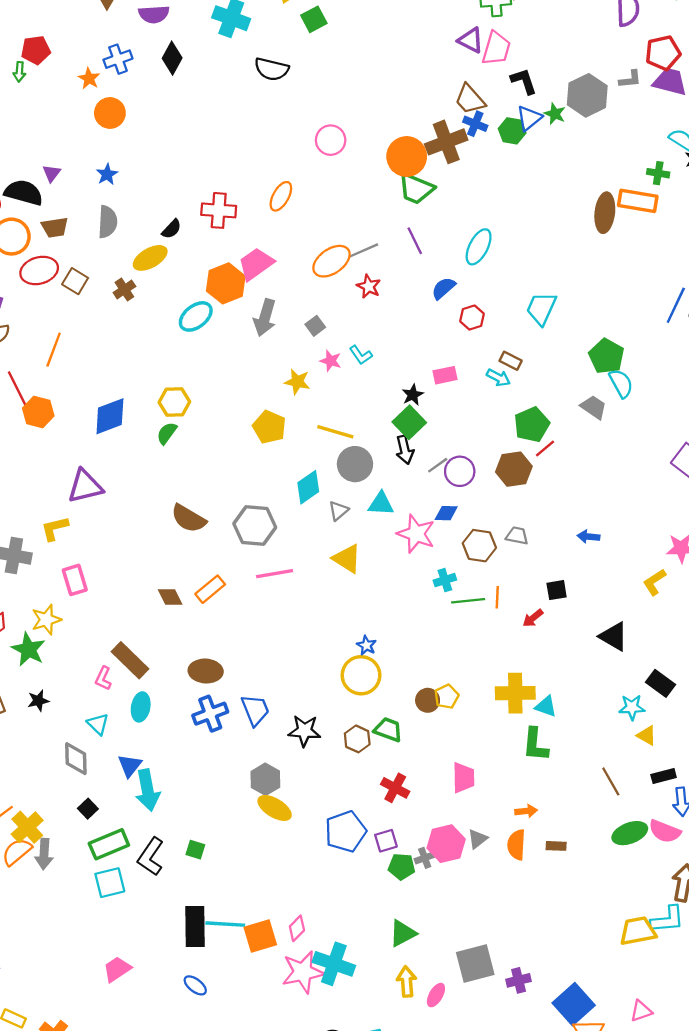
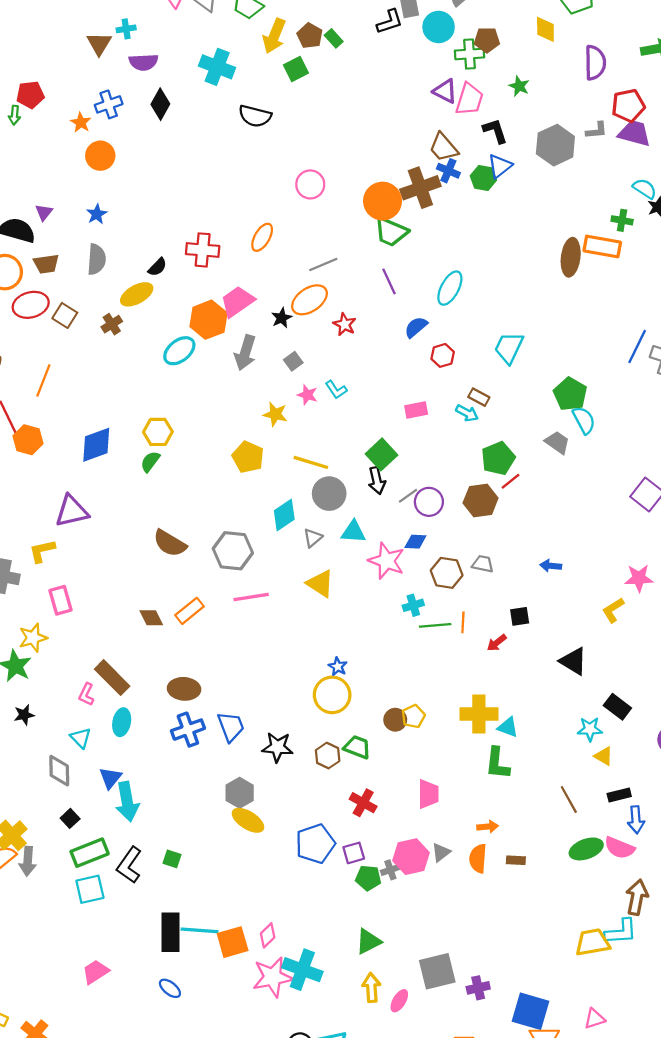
green star: (555, 114) -> (519, 86), moved
gray line: (363, 251) -> (323, 264), moved
black star: (413, 395) -> (282, 318), moved
blue square: (574, 1004) -> (530, 1011), turned -33

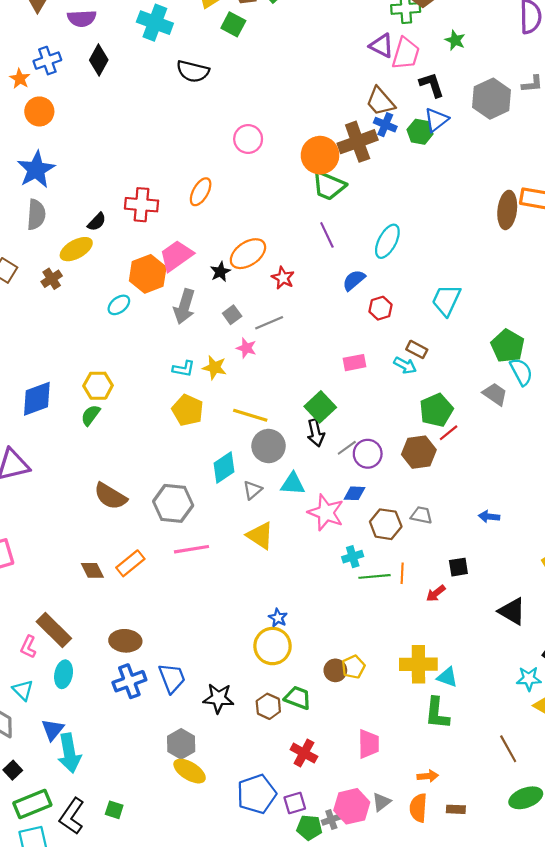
green square: (296, 69) -> (233, 24), turned -35
blue star: (97, 214) -> (36, 170), size x1.8
gray line: (323, 264) -> (269, 323), moved
cyan ellipse: (179, 351) -> (119, 305), size x0.7
cyan L-shape: (336, 390) -> (184, 369), moved, turned -45

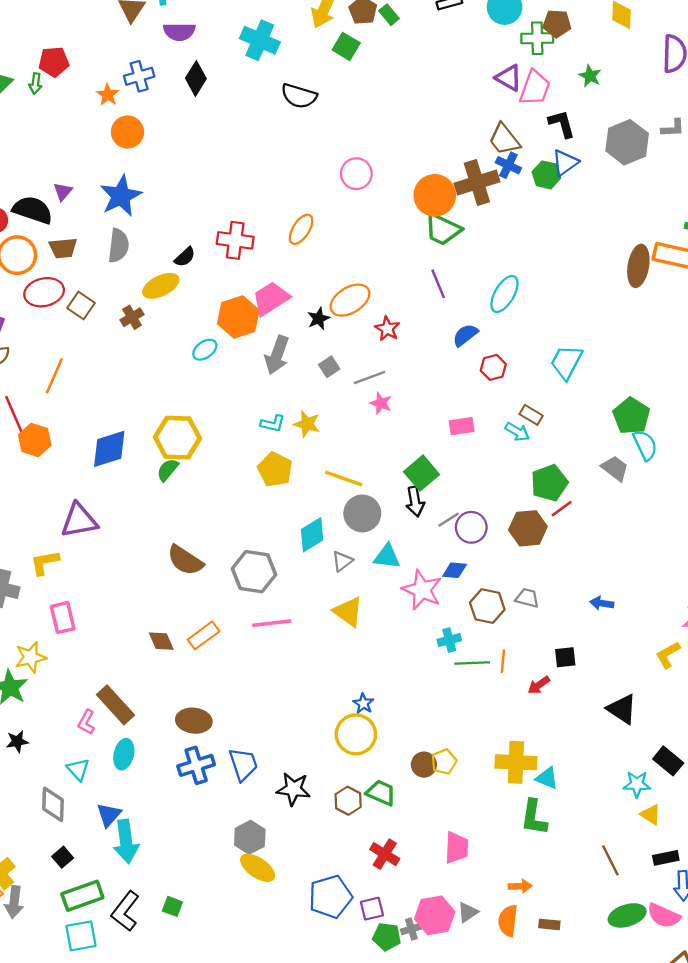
pink star: (246, 348) -> (381, 403), moved
yellow hexagon: (98, 386) -> (177, 438), size x1.4

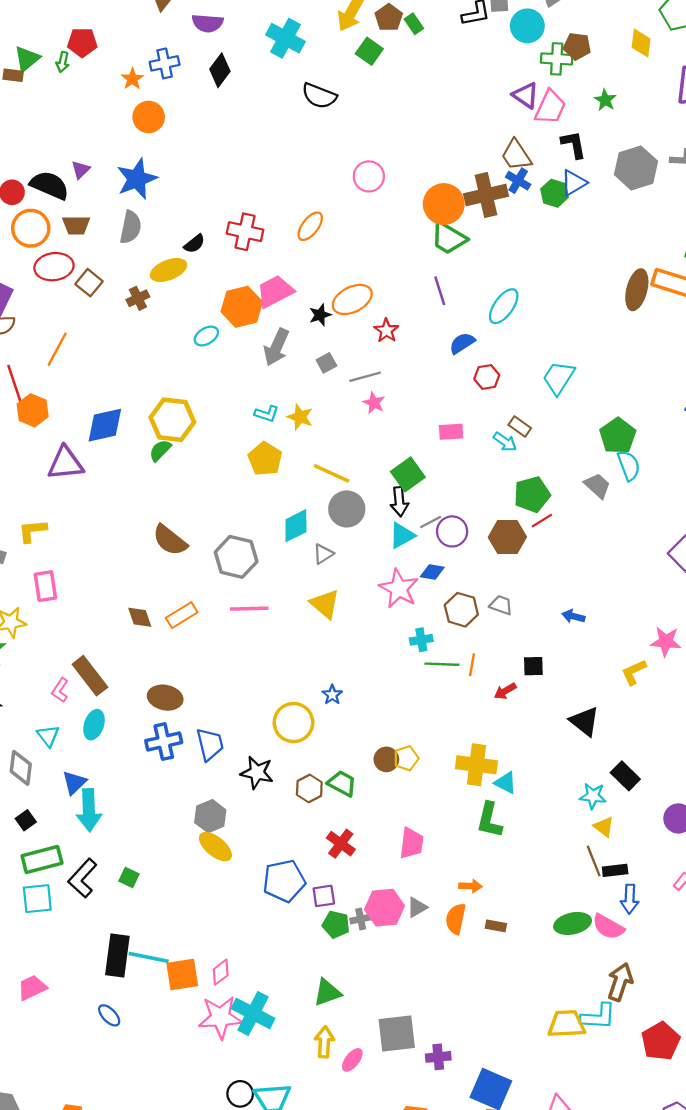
purple triangle: (79, 520) -> (65, 463), moved
cyan triangle: (387, 557) -> (402, 535), moved, turned -40
yellow circle: (356, 734) -> (294, 723), moved
brown line: (610, 860) -> (594, 861), moved

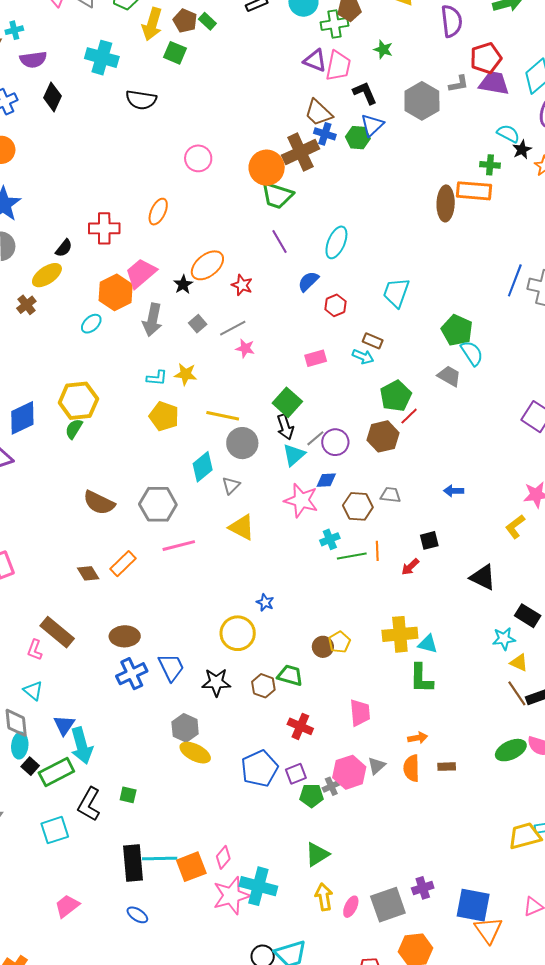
cyan ellipse: (94, 725) -> (20, 746), moved
green rectangle: (42, 859) -> (56, 772), moved
gray square: (397, 1034) -> (388, 905), moved

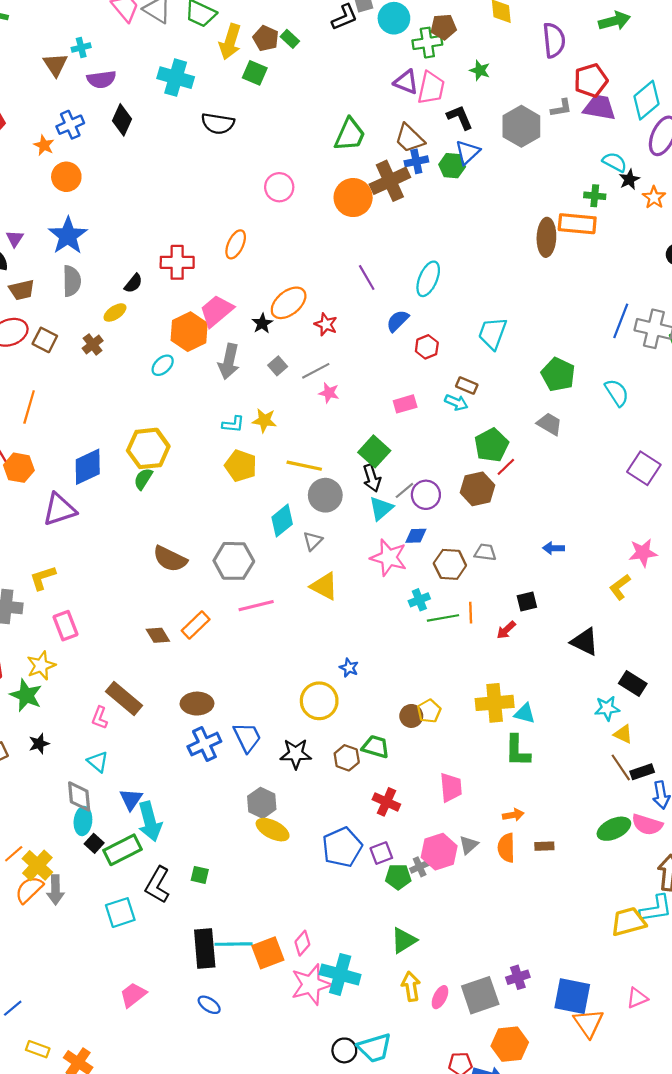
blue cross: (325, 134) -> (416, 161), turned -30
green trapezoid: (277, 195) -> (350, 135), moved, turned -84
yellow ellipse: (47, 275) -> (115, 313), size x0.7
cyan semicircle: (472, 353) -> (617, 393), moved

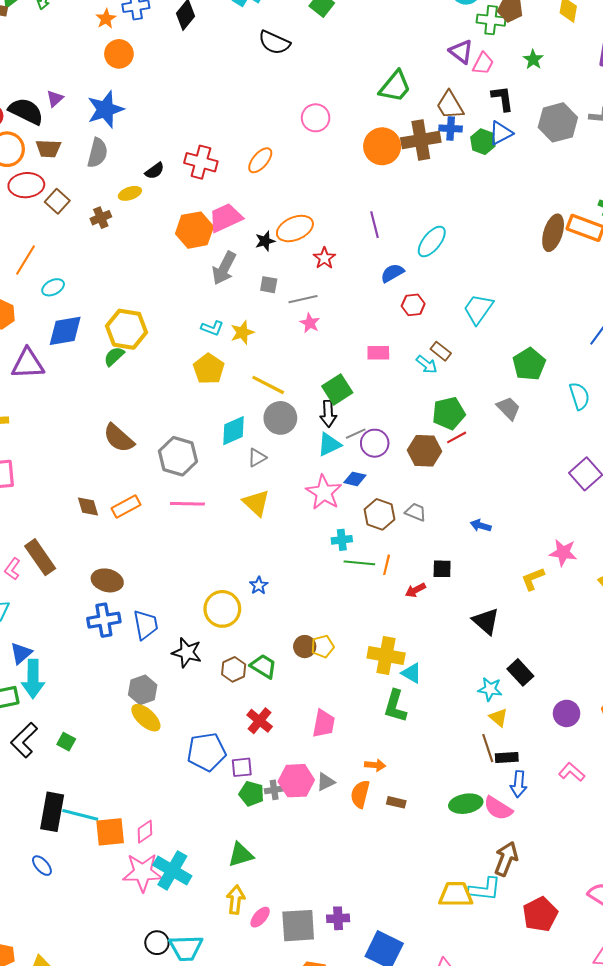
pink trapezoid: (431, 88) -> (483, 63), size x0.7
cyan ellipse: (163, 365) -> (53, 287), moved
gray square: (278, 366) -> (269, 285), turned 36
yellow star: (264, 420) -> (242, 332), turned 30

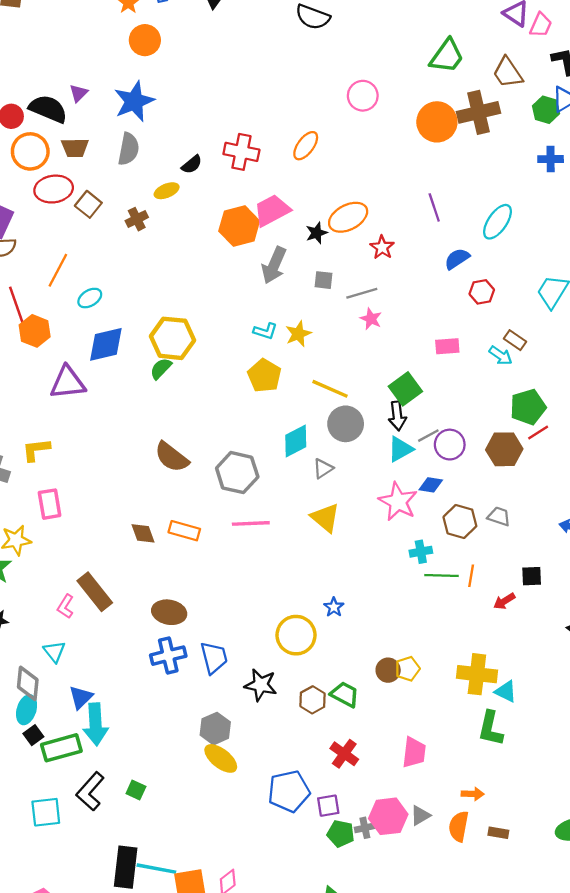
blue cross: (451, 129) -> (551, 159), moved
orange rectangle: (126, 506) -> (184, 531), turned 48

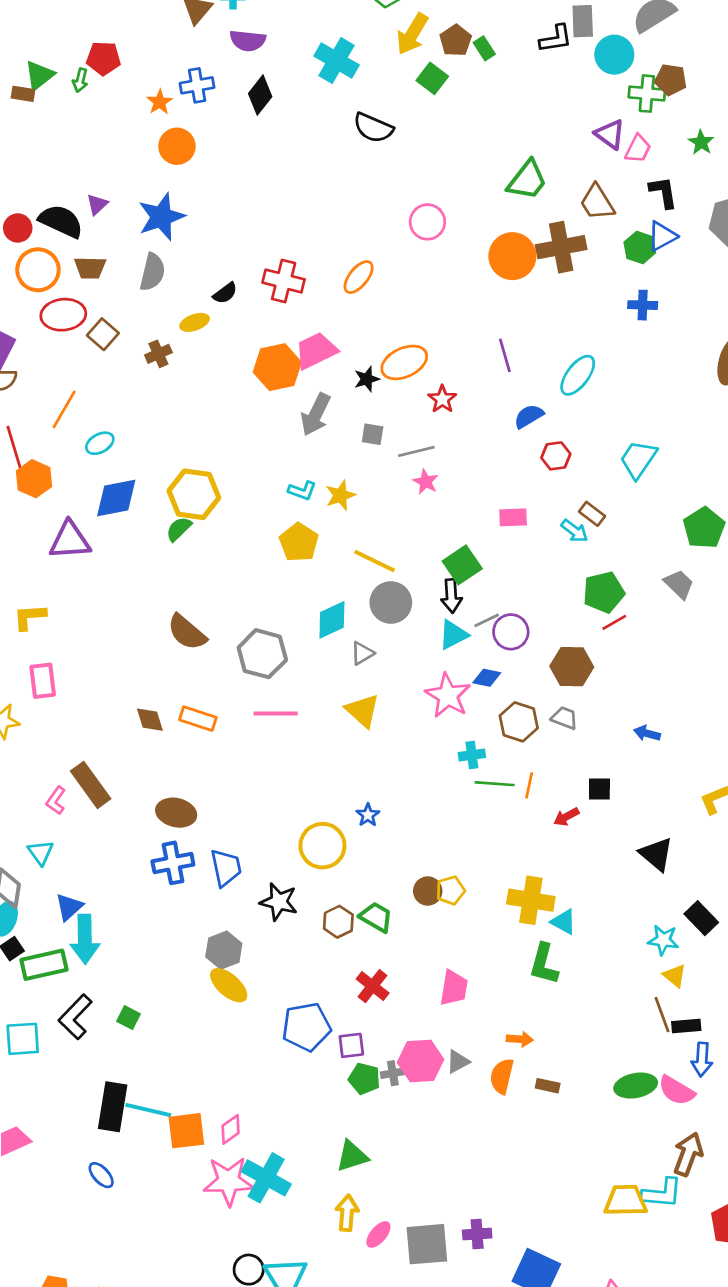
brown hexagon: (504, 449) -> (572, 667), moved

